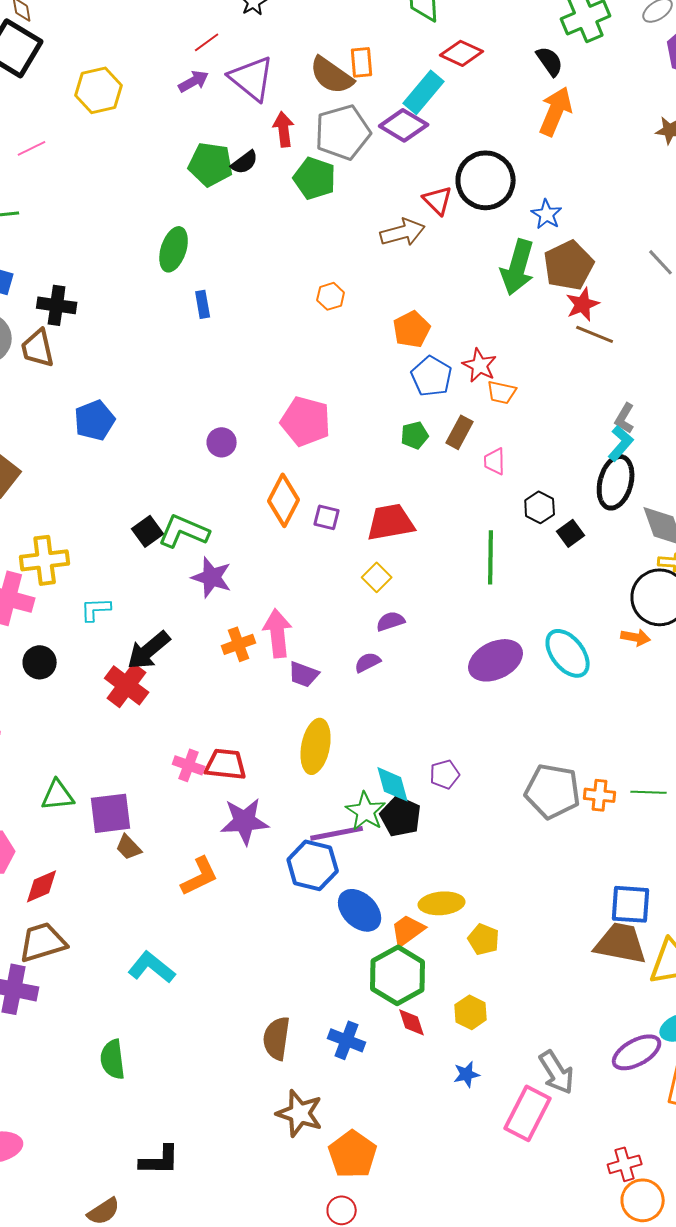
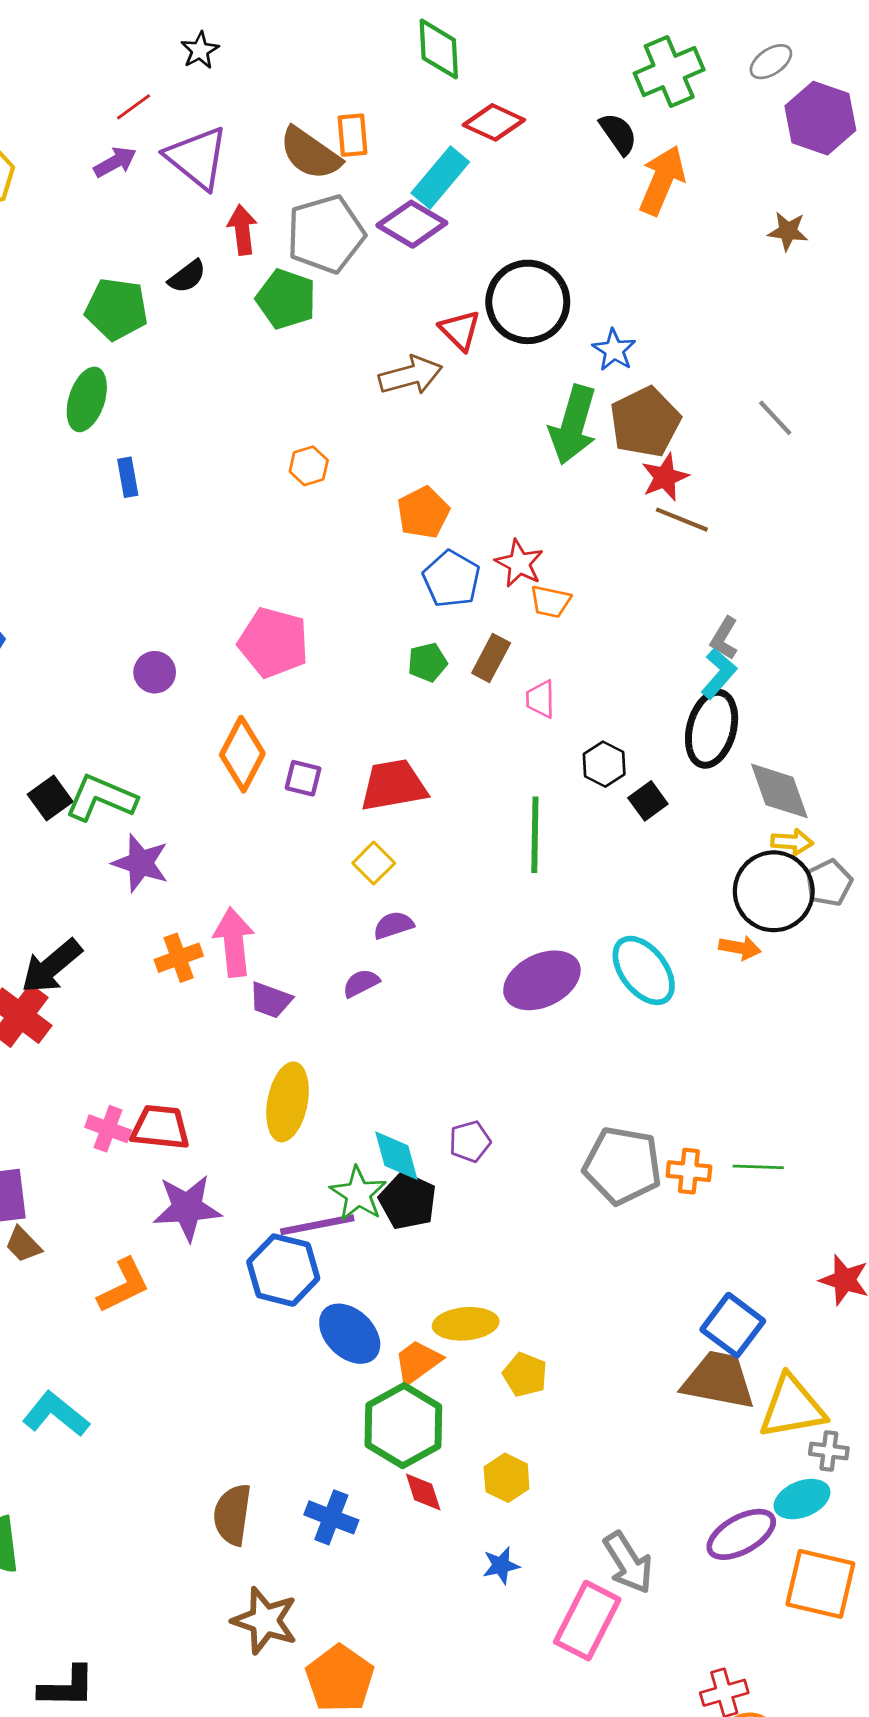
orange arrow: (556, 111) -> (662, 180), moved
green pentagon: (211, 164) -> (116, 309), moved
blue square: (631, 904) -> (733, 1325), turned 33

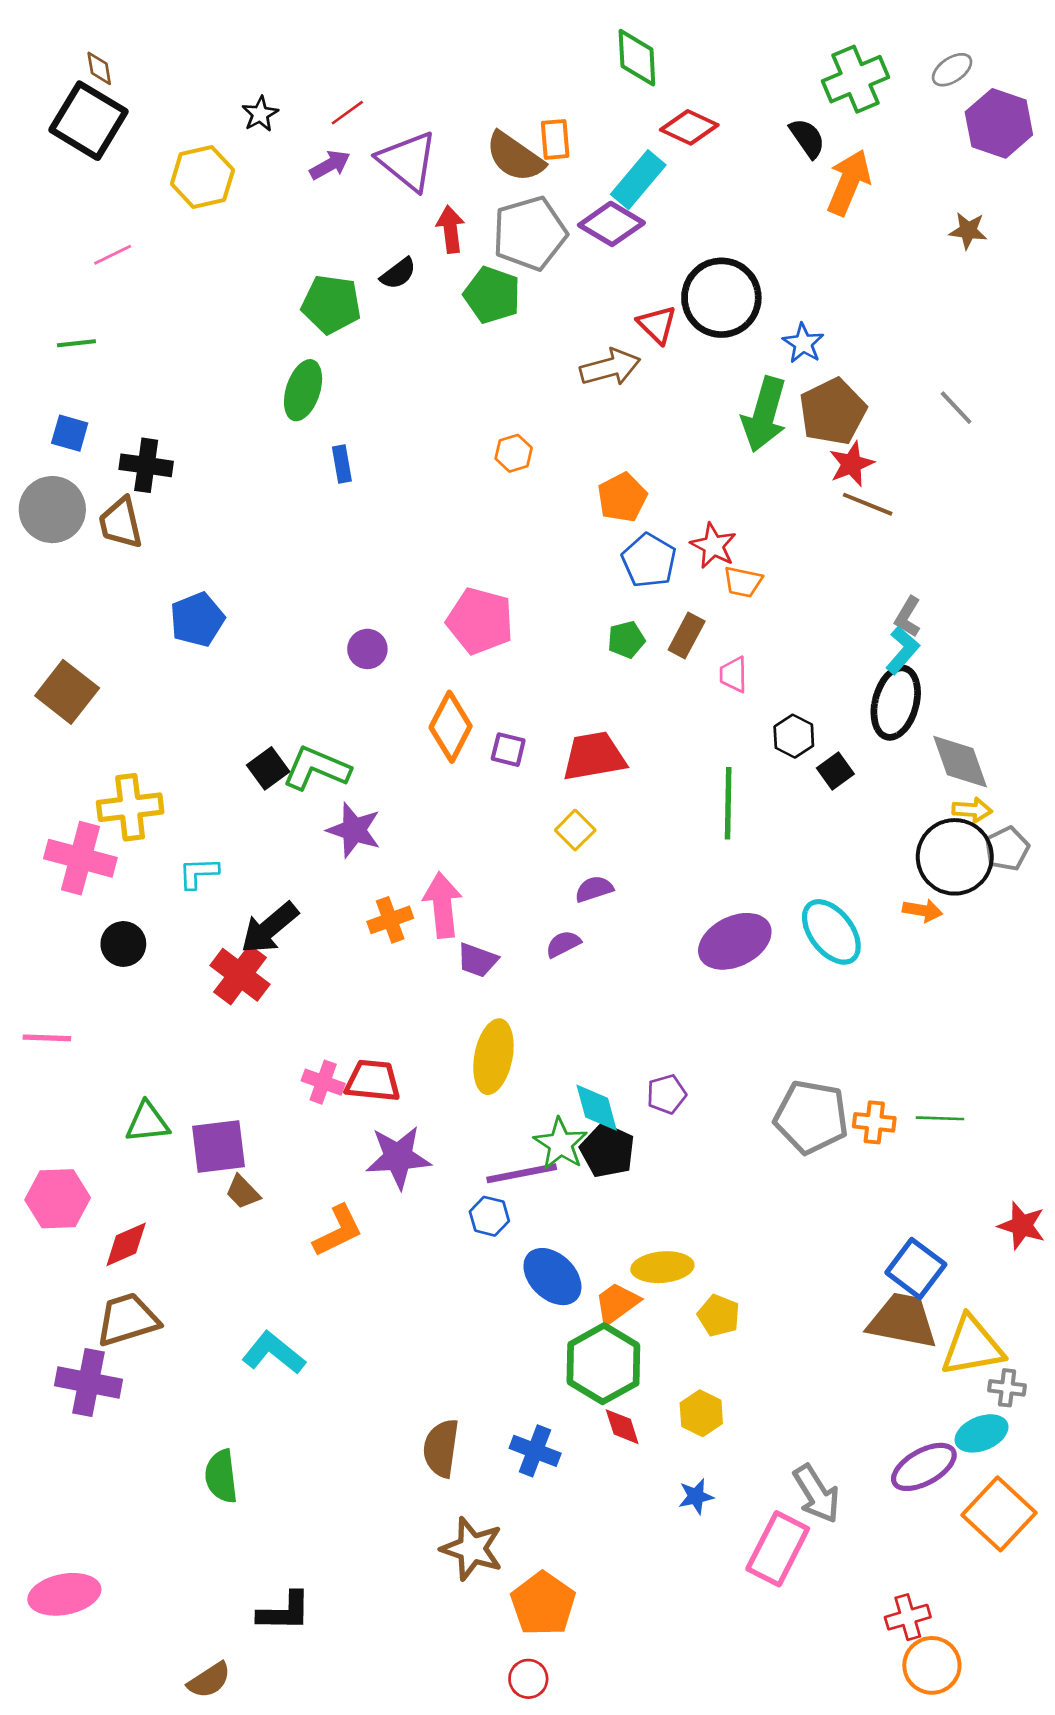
black star: (200, 50) -> (260, 114), moved
blue hexagon: (283, 1270) -> (489, 1216), size x0.6
orange square: (820, 1584) -> (999, 1514), turned 30

